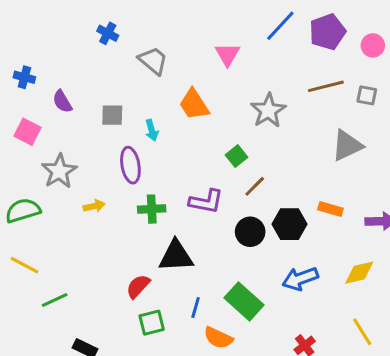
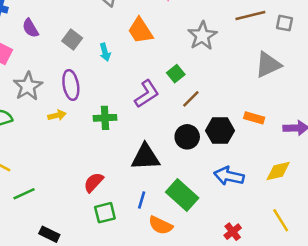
gray square: (112, 115) -> (72, 39), turned 36
purple ellipse: (130, 165) -> (71, 85), moved
purple L-shape: (206, 201) -> (147, 94), moved, turned -44
black triangle: (176, 256) -> (145, 157), moved
blue arrow: (300, 279) -> (229, 176), turned 32

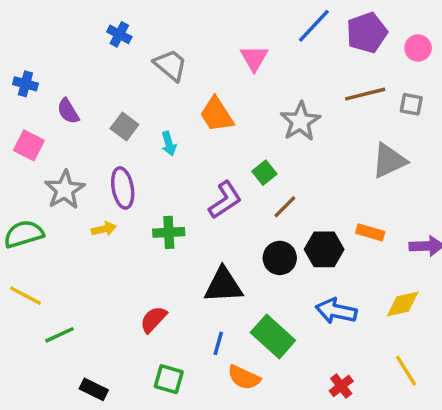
green square: (105, 213) -> (169, 379), moved, turned 30

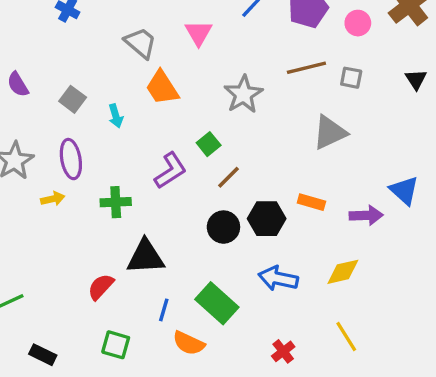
gray trapezoid: (171, 65) -> (141, 43), moved
black triangle: (223, 285) -> (146, 257), moved

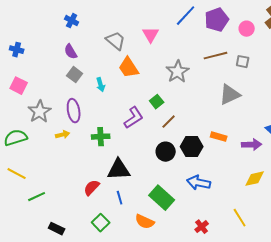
purple semicircle: (18, 84) -> (71, 52), moved
yellow diamond: (343, 272) -> (255, 179), moved
blue line: (164, 310) -> (120, 198), moved, turned -32
green square: (116, 345) -> (101, 223), turned 30

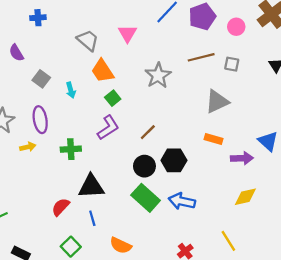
blue cross: (72, 21) -> (38, 18), turned -32
purple semicircle: (71, 52) -> (16, 53), moved
green square: (157, 102) -> (113, 98), moved
orange rectangle: (219, 137) -> (214, 139), moved
green rectangle: (162, 198) -> (146, 198), moved

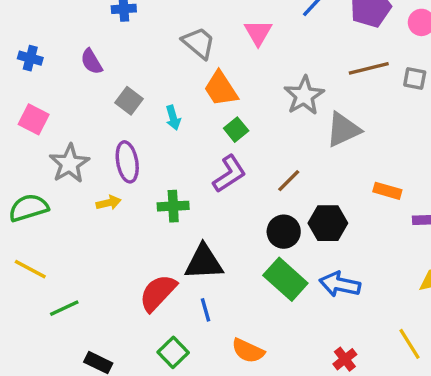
gray triangle: (217, 102) -> (343, 130), moved
red semicircle: (61, 207) -> (158, 293), size x1.4

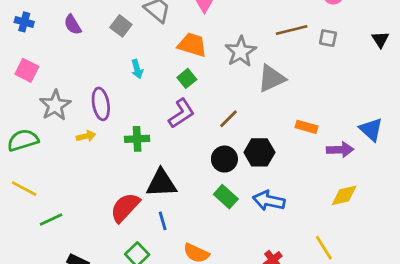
orange trapezoid: (221, 89) -> (192, 45), moved, turned 140
gray square: (129, 101) -> (121, 26), moved
green rectangle: (285, 279) -> (226, 197), size x0.7

